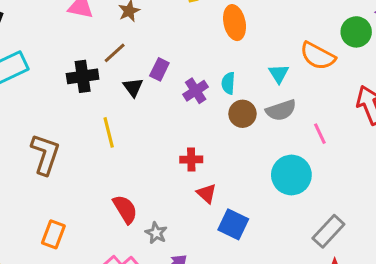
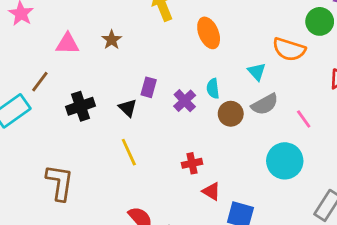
brown line: (115, 53) -> (40, 82), moved
yellow line: (109, 132) -> (129, 152), moved

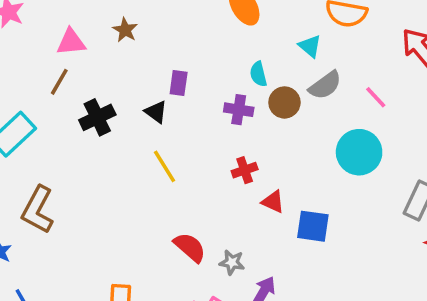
brown line: (40, 82) -> (59, 82), moved
purple cross: (185, 101) -> (239, 110), moved, turned -30
brown L-shape: (60, 182) -> (38, 210), moved, turned -153

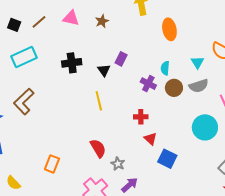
brown line: (59, 82) -> (39, 22), moved

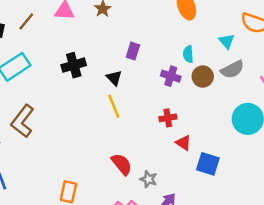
black triangle: (104, 70) -> (114, 78), moved

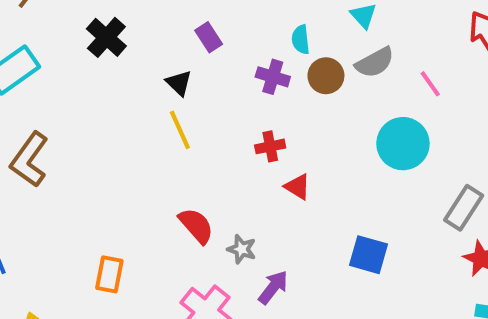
purple rectangle: (133, 51) -> (209, 37), turned -49
black cross: (74, 65) -> (106, 37), moved, turned -30
blue square: (208, 164) -> (368, 255), moved

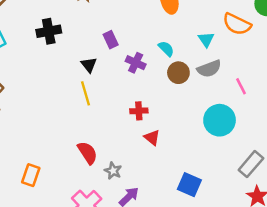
black cross: (106, 37) -> (49, 31), turned 30
cyan semicircle: (301, 39) -> (166, 49), turned 133
purple cross: (273, 77) -> (136, 63), moved

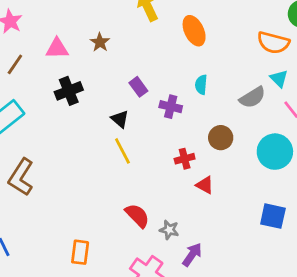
cyan triangle: (206, 39) -> (279, 79), moved
cyan semicircle: (166, 49) -> (201, 85), turned -119
brown circle: (178, 73) -> (221, 138), moved
blue square: (189, 185) -> (273, 216), moved

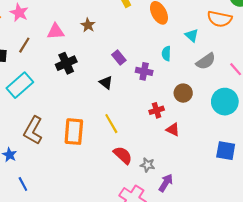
cyan triangle: (279, 79) -> (192, 35), moved
yellow line: (122, 151) -> (111, 124), moved
orange rectangle: (80, 252) -> (74, 132), moved, size x1.4

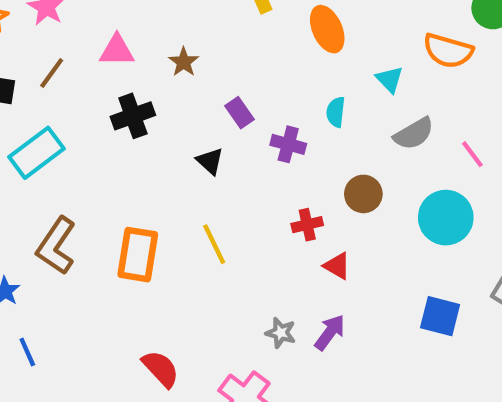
brown star: (88, 25) -> (184, 62), moved
red semicircle: (123, 155) -> (161, 369), moved
purple arrow: (166, 183) -> (330, 332), moved

